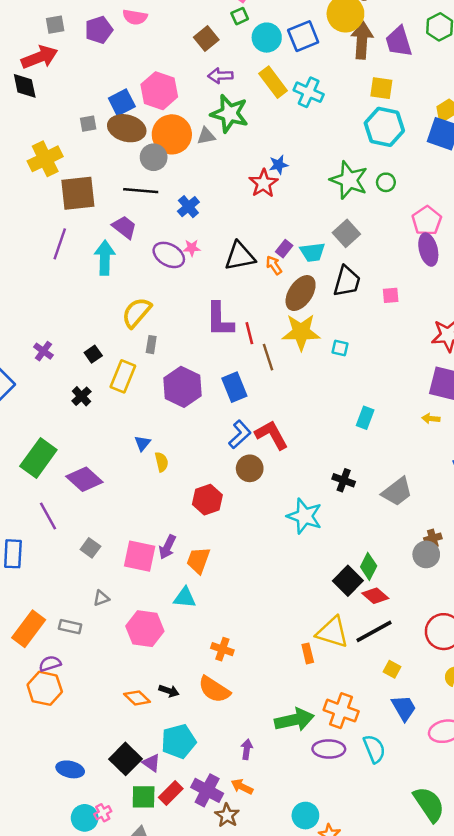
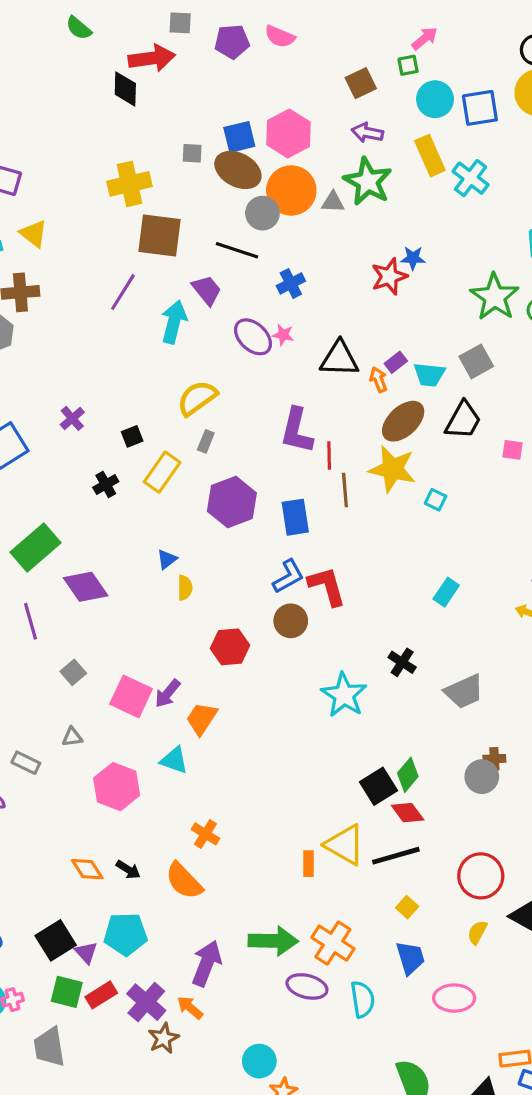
purple arrow: (247, 749) -> (207, 963), size x1.8

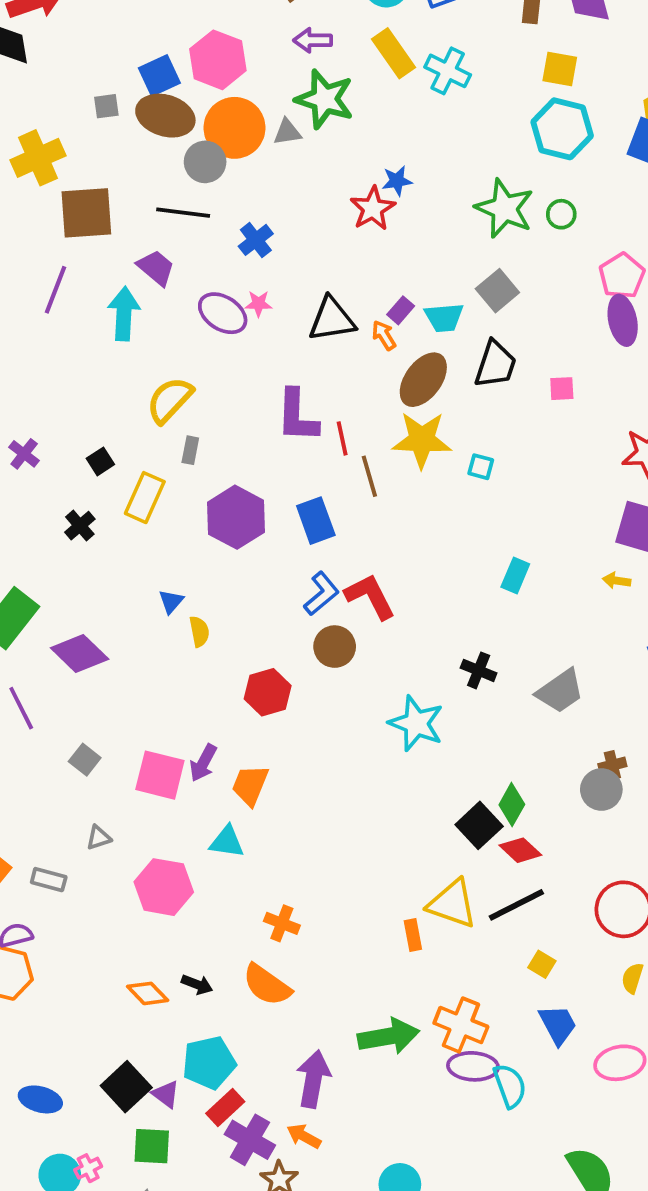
purple ellipse: (307, 986) -> (473, 1066), moved
red rectangle: (101, 995) -> (225, 1107), moved

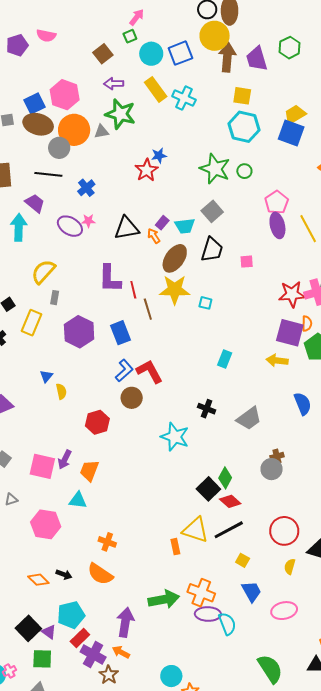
yellow arrow: (617, 581) -> (277, 361), size x1.5

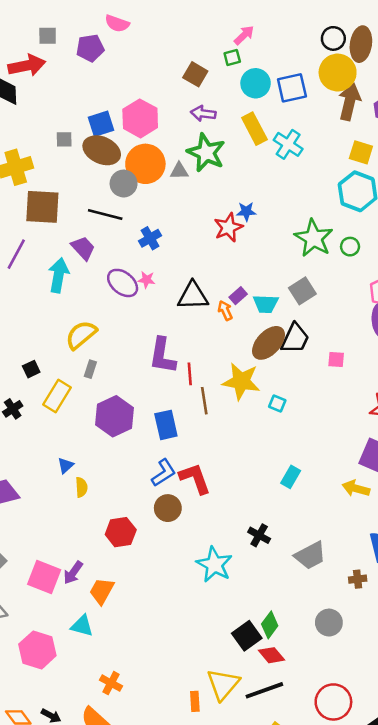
pink semicircle: (46, 36) -> (117, 23), moved
brown square: (103, 54) -> (195, 74), turned -30
brown ellipse: (175, 258) -> (269, 343), moved
brown cross: (277, 456) -> (358, 579), moved
yellow triangle: (195, 530) -> (223, 684), turned 44

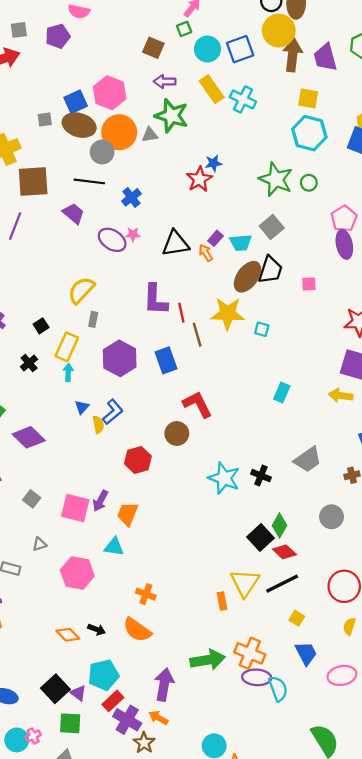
cyan arrow: (59, 275) -> (68, 373), moved, size x0.6
blue L-shape: (164, 473) -> (113, 412), moved
black cross: (259, 535) -> (261, 476), moved

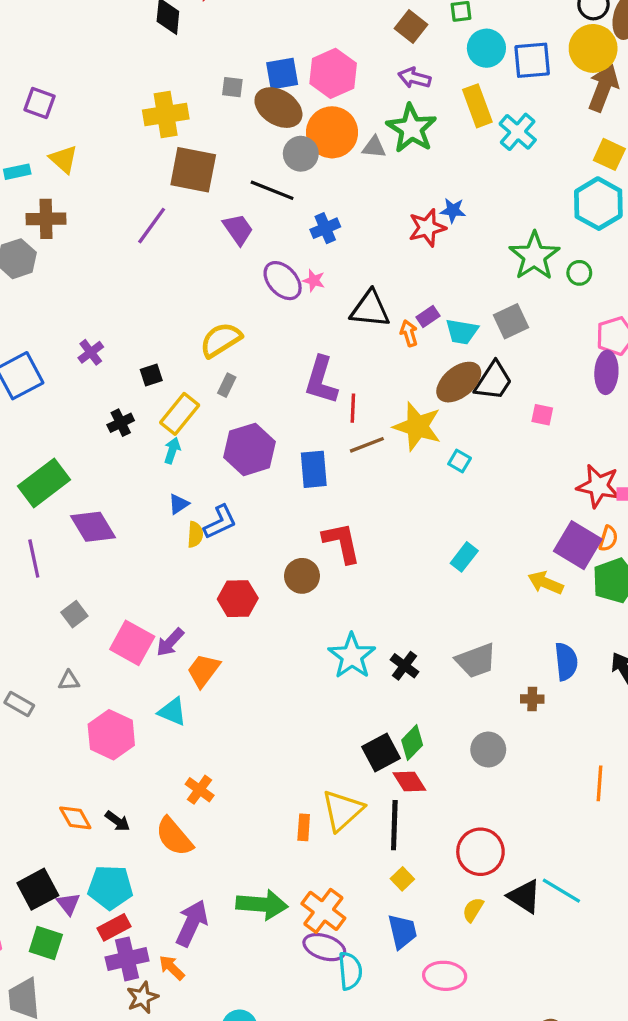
brown line: (197, 335) -> (367, 445), turned 70
black line: (282, 584) -> (394, 825), turned -76
purple cross: (127, 720) -> (127, 959), turned 32

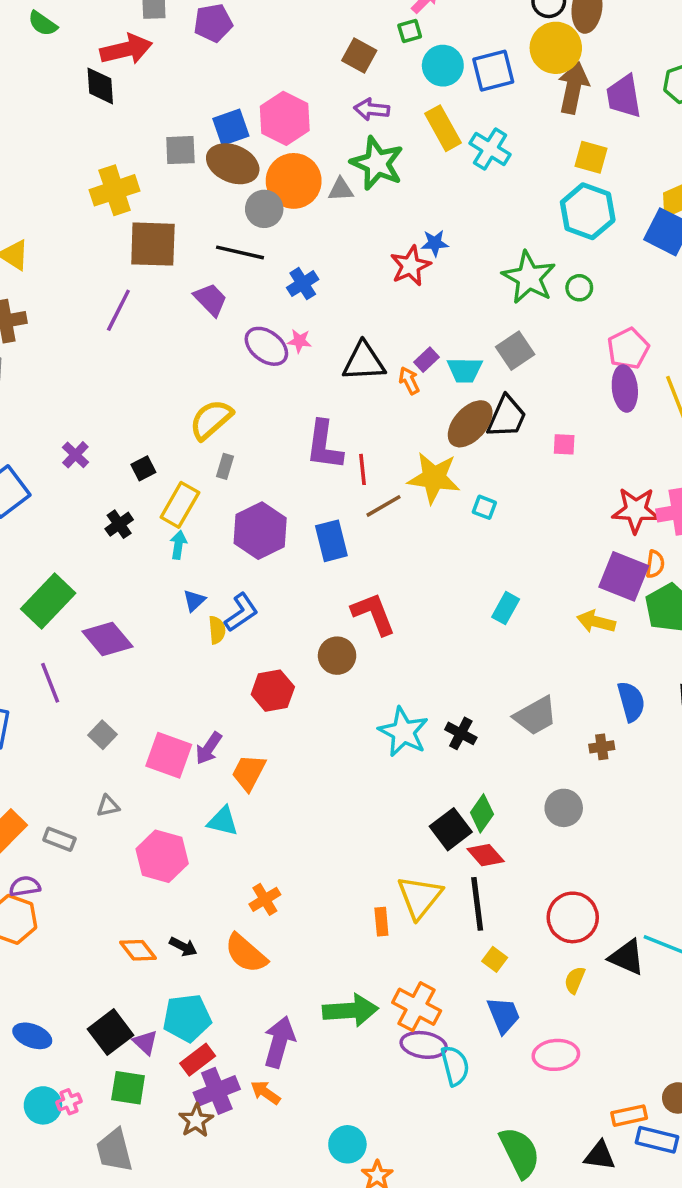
gray square: (232, 87) -> (180, 150), size x1.4
orange cross: (200, 790) -> (265, 899), turned 32
brown star: (142, 997) -> (196, 1121), moved

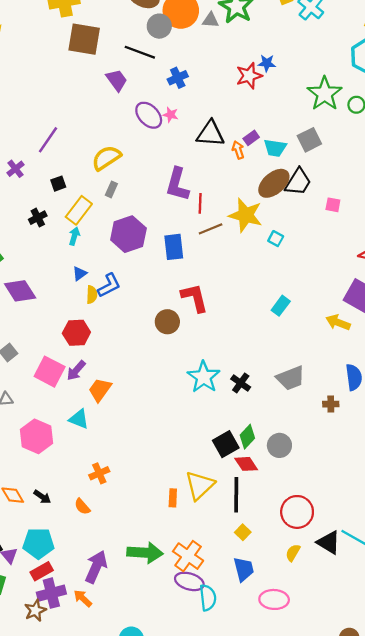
purple line: (118, 310) -> (48, 140), moved
red hexagon: (273, 691) -> (76, 333), moved
gray circle: (564, 808) -> (279, 445), moved
orange semicircle: (246, 953) -> (82, 507), size x0.6

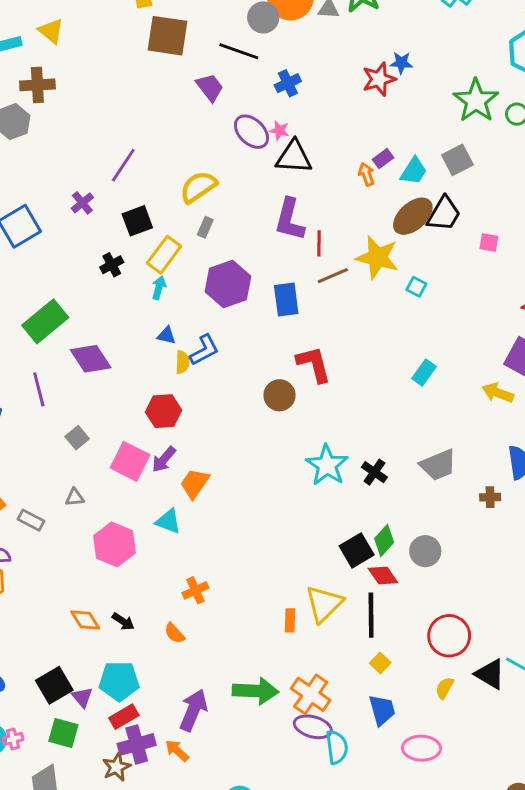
black triangle: (210, 134) -> (294, 157), moved
cyan trapezoid: (275, 148) -> (414, 171), turned -65
black square: (58, 184) -> (137, 221), size x1.5
blue triangle: (80, 274) -> (166, 335), turned 49

